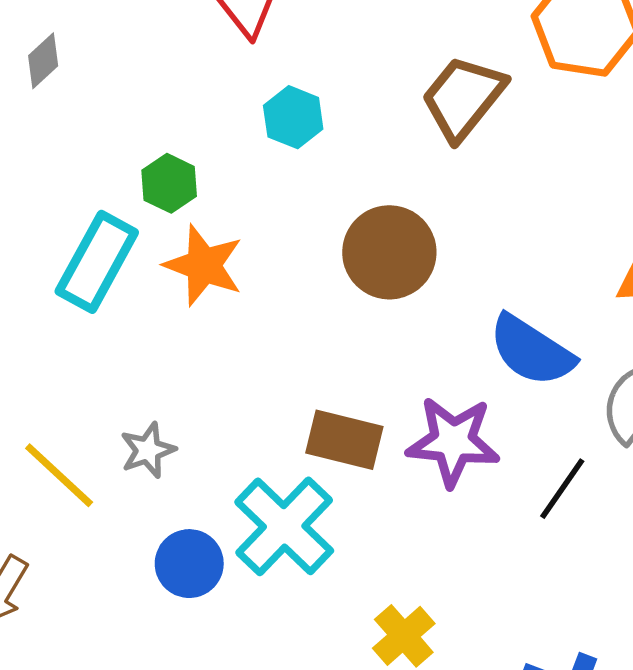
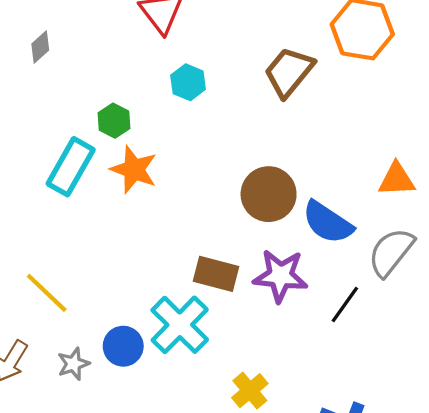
brown circle: (389, 252) -> (269, 194), moved
gray star: (148, 450) -> (73, 364), moved

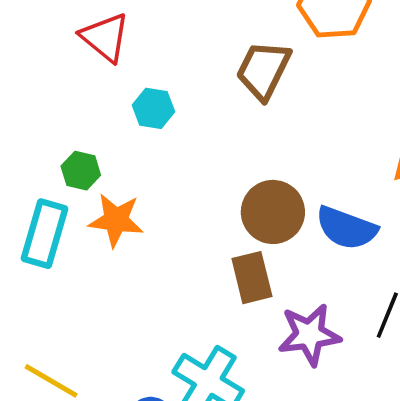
brown rectangle: (216, 274) -> (252, 278), moved, turned 75
purple star: (280, 276) -> (309, 335), moved

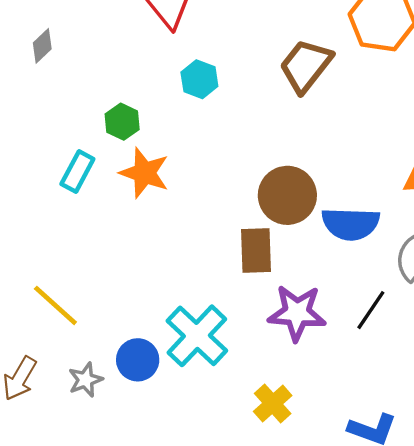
blue semicircle: (346, 228) -> (351, 224), turned -30
cyan rectangle: (44, 234) -> (77, 171), size x0.7

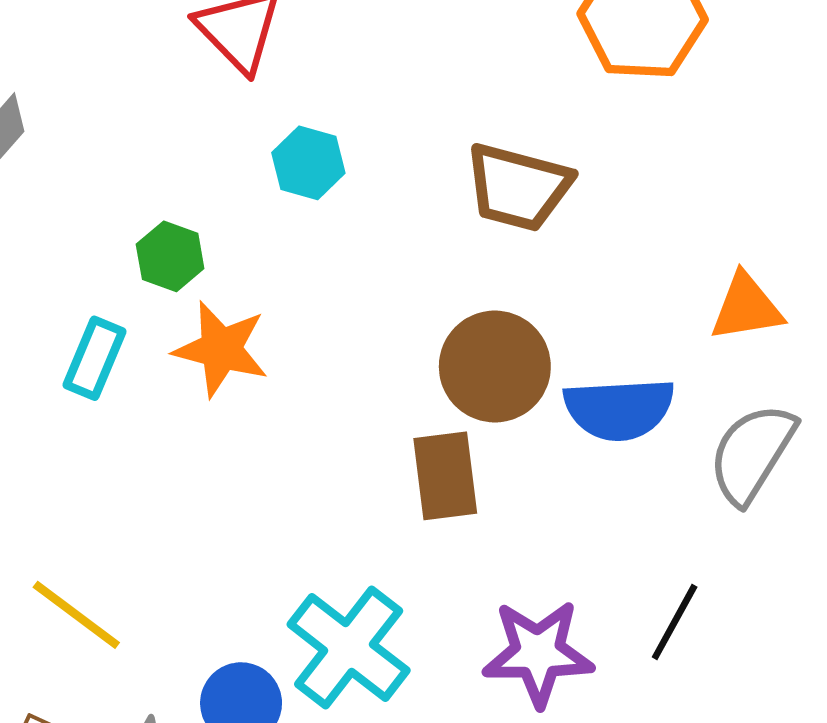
brown trapezoid: (306, 66) -> (518, 187), moved, turned -108
black line: (371, 310) -> (675, 622), moved
purple star: (297, 313) -> (538, 653), moved

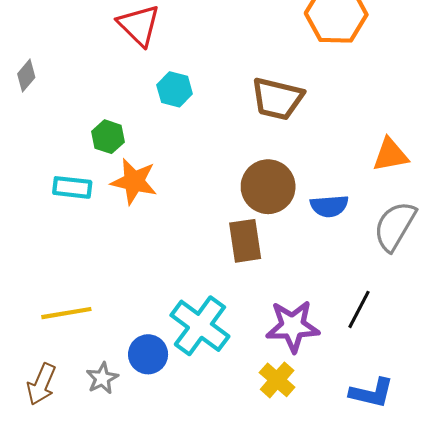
cyan rectangle: (94, 358) -> (72, 187), turned 75
blue semicircle: (619, 409) -> (329, 206), size x0.7
yellow line: (76, 615) -> (66, 313), turned -45

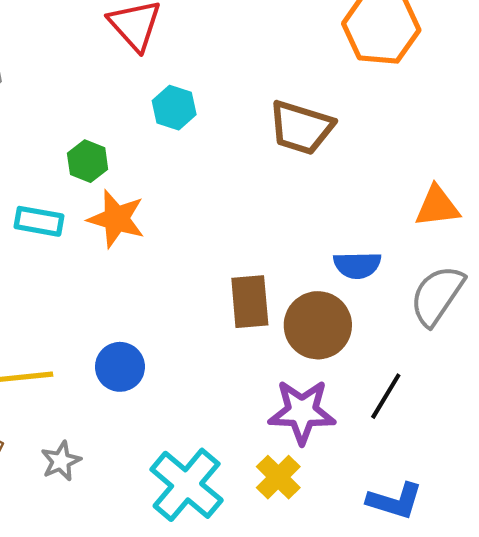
brown circle: (268, 187) -> (318, 325), moved
cyan cross: (200, 326) -> (187, 485), moved
blue circle: (148, 354) -> (120, 367), moved

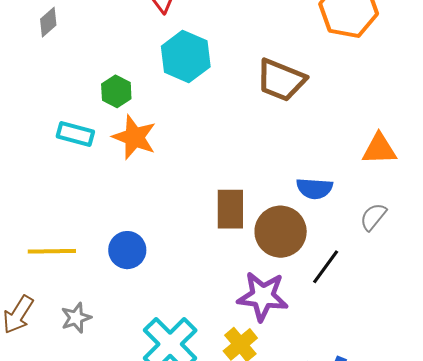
cyan hexagon: (174, 108) -> (186, 56), size x1.5
gray semicircle: (437, 295) -> (373, 217), size x0.6
black line: (386, 396) -> (326, 267), moved

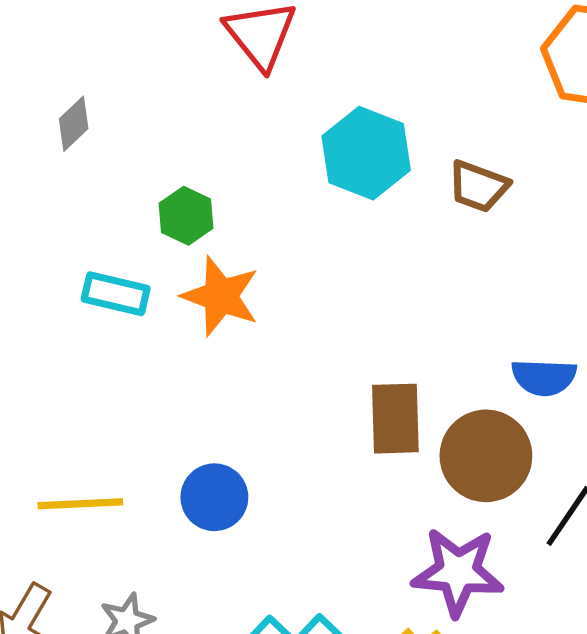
gray diamond: (48, 22) -> (74, 124), moved
cyan hexagon: (186, 56) -> (366, 153), moved
brown trapezoid: (281, 80) -> (478, 186), size x0.7

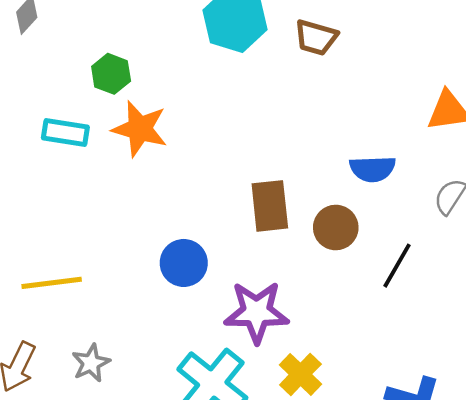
brown circle: (486, 456) -> (336, 228), size x0.7
blue circle: (214, 497) -> (184, 263), moved
purple star: (458, 572) -> (256, 312), moved

